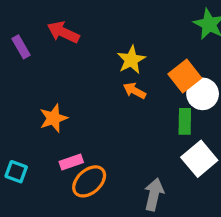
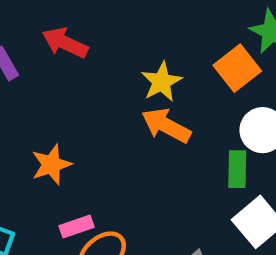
orange square: (185, 76) -> (237, 68), moved
orange arrow: (135, 91) -> (166, 126), size x1.5

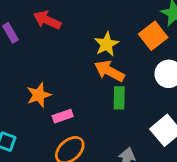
green rectangle: (237, 169) -> (119, 98), moved
pink rectangle: (77, 227) -> (63, 116), moved

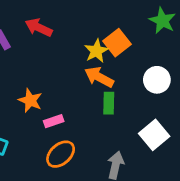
orange square: (153, 36) -> (117, 43), moved
orange star: (39, 95) -> (30, 100), turned -30

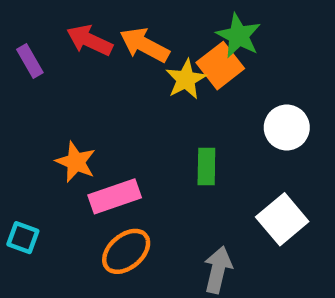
green star: (162, 21) -> (239, 36), moved
orange arrow: (99, 77) -> (145, 45), moved
pink rectangle: (54, 121) -> (115, 196), size x1.5

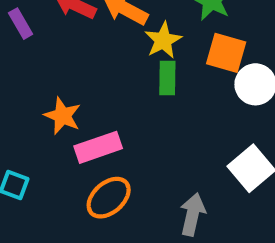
orange square: (220, 66) -> (226, 53), moved, turned -36
green rectangle: (206, 167) -> (167, 78), moved

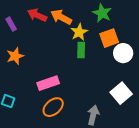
orange square: (226, 53) -> (109, 38), turned -36
orange star: (62, 116) -> (15, 56), moved, turned 30

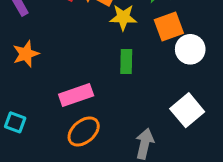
yellow star: (79, 32) -> (123, 17), turned 30
green rectangle: (81, 50) -> (126, 61), moved

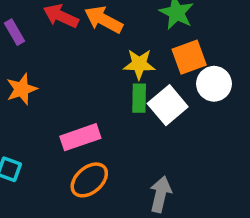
yellow star: (123, 17) -> (139, 64), moved
white square: (187, 110) -> (168, 105), moved

